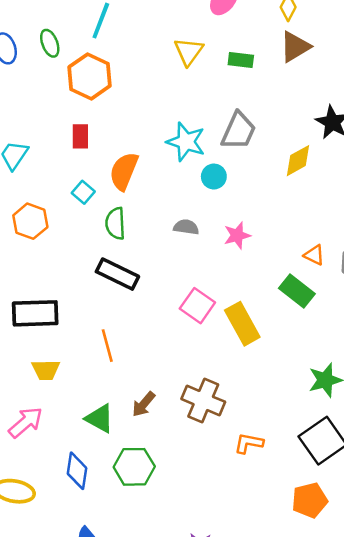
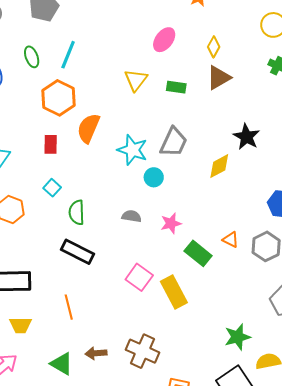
green ellipse: (50, 43) -> (32, 57), moved
orange semicircle: (124, 171) -> (88, 128), moved
green rectangle: (297, 291) -> (198, 253), moved
brown arrow: (144, 404) -> (96, 353), turned 45

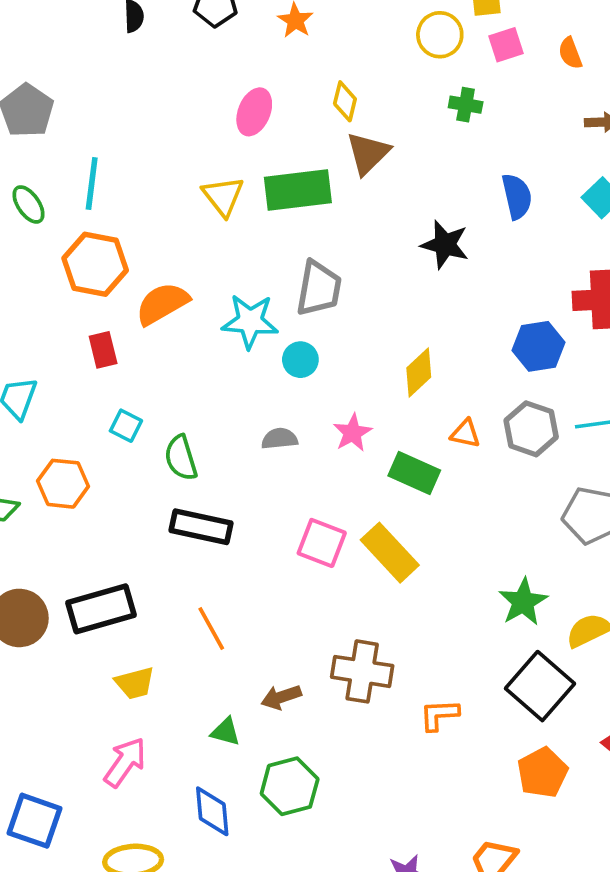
green rectangle: (176, 87) -> (298, 190), size x1.8
orange semicircle: (88, 128) -> (162, 304), turned 52
yellow diamond: (219, 166) -> (419, 372), moved
green triangle: (62, 364) -> (226, 732), size x0.7

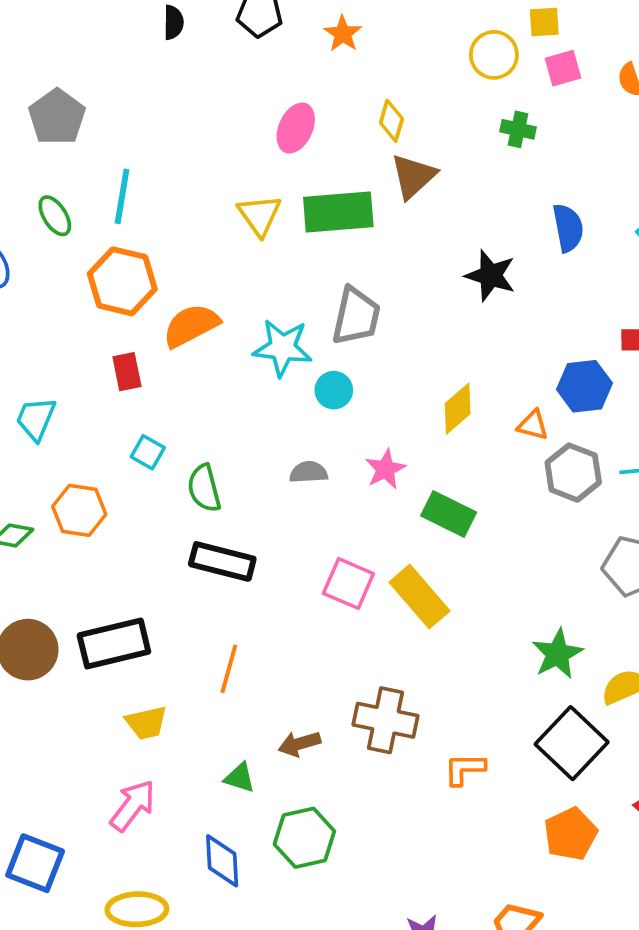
orange triangle: (465, 434) -> (533, 425), moved
orange line: (211, 629) -> (229, 669), turned 42

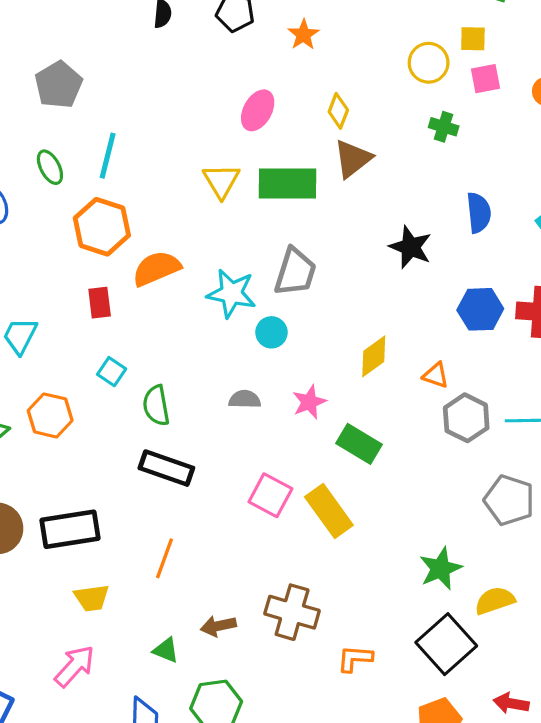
blue hexagon: (584, 386) -> (480, 309), moved

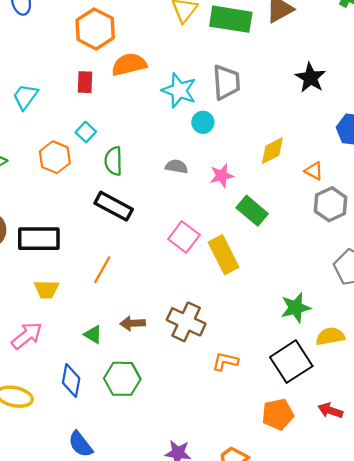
gray trapezoid: (295, 272) -> (226, 82), turned -30
orange hexagon: (50, 415) -> (55, 157), moved

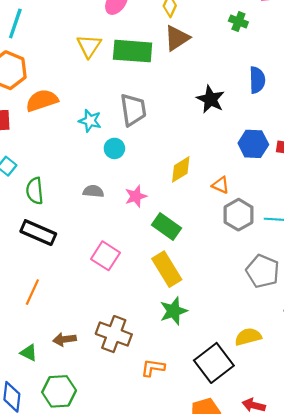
cyan star: (179, 90) -> (90, 121), size x0.7
yellow rectangle: (223, 255) -> (167, 269), moved
green star: (296, 308) -> (173, 311), moved

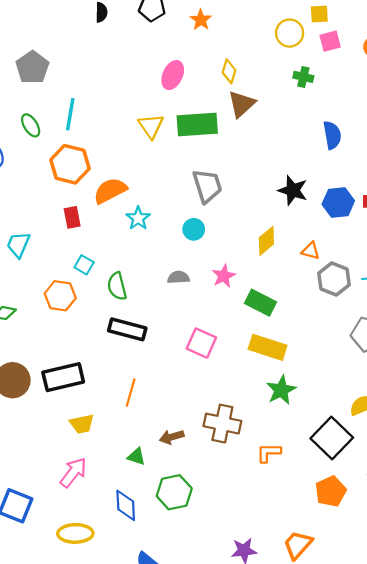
black star: (210, 99) -> (293, 190), moved
cyan star: (90, 121) -> (138, 218), moved, turned 30
yellow rectangle: (167, 269) -> (268, 347), turned -32

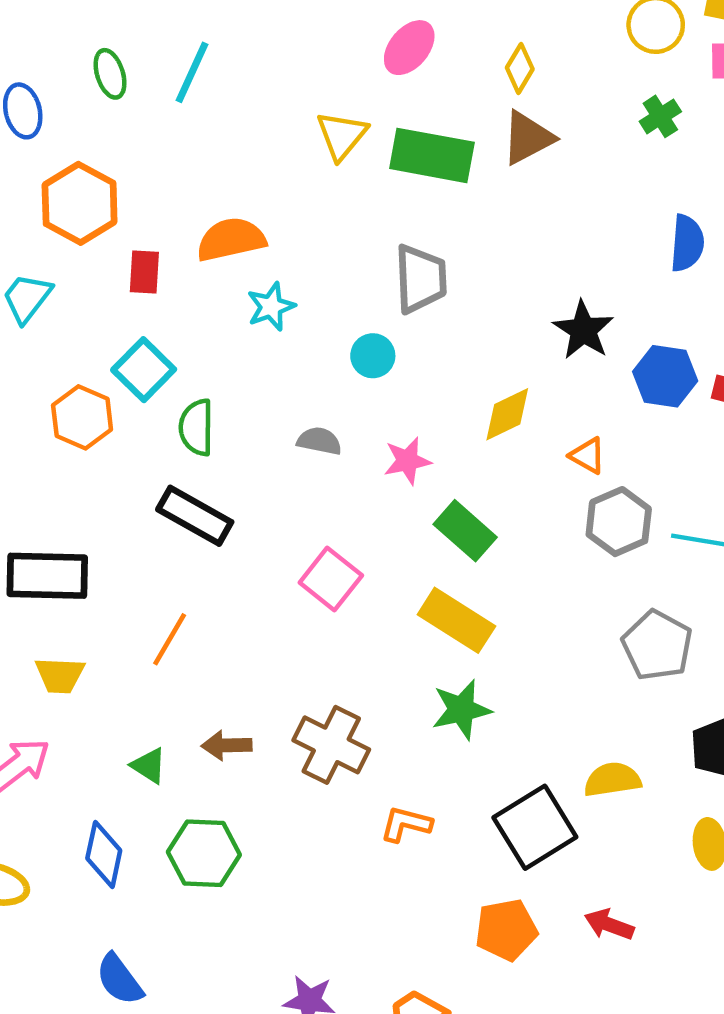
green cross: (303, 77) -> (660, 116), turned 30
orange hexagon: (70, 164) -> (80, 203), moved
cyan square: (84, 265) -> (144, 370), size x1.5

